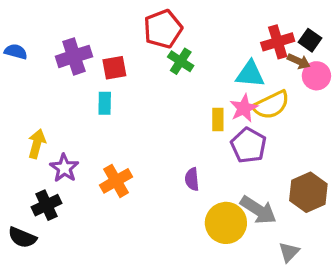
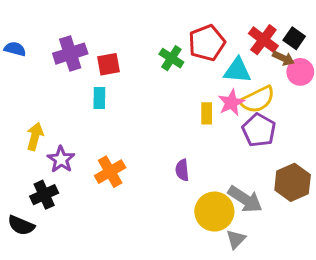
red pentagon: (163, 29) -> (207, 43), moved
red cross: (278, 42) -> (263, 40), turned -36
purple pentagon: (249, 145) -> (259, 130), moved
gray triangle: (289, 252) -> (236, 239), moved

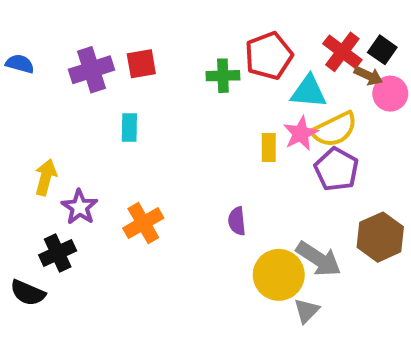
green cross: (171, 58) -> (223, 76), turned -35
red square: (109, 64) -> (141, 64), moved

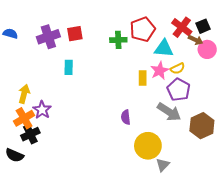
black square: (382, 50) -> (203, 26), turned 32
yellow semicircle: (334, 129) -> (178, 68), size x0.6
orange cross: (143, 223) -> (24, 118), moved
gray arrow: (319, 259) -> (169, 112), moved

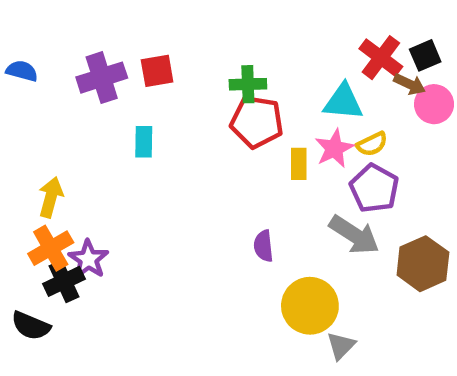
red pentagon: (143, 29) -> (257, 122), moved, turned 30
purple star: (42, 110) -> (88, 259), moved

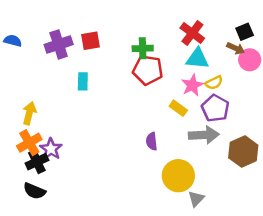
red cross: (381, 58) -> (192, 33), moved
yellow rectangle: (299, 164) -> (178, 108), moved, turned -54
gray arrow: (354, 235) -> (204, 135), turned -36
black semicircle: (31, 326) -> (34, 191), moved

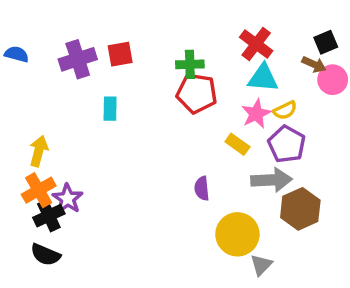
brown hexagon: (243, 151) -> (300, 209), moved

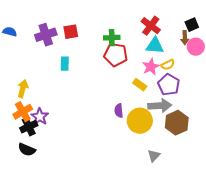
brown arrow: (314, 64) -> (185, 38), turned 64
yellow circle: (237, 234) -> (140, 121), moved

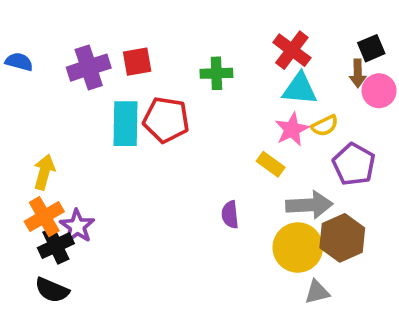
red pentagon: (116, 55) -> (166, 120), moved
cyan rectangle: (65, 64) -> (125, 124), size x1.6
purple pentagon: (169, 85) -> (354, 164), moved
yellow circle: (140, 121) -> (298, 248), moved
gray triangle: (154, 156) -> (317, 292), moved, turned 32

